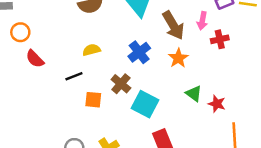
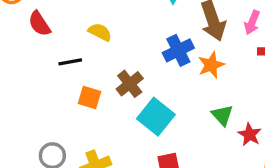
yellow semicircle: (92, 50) -> (100, 32), turned 30
blue cross: (139, 52) -> (178, 50), moved
red semicircle: (35, 59) -> (39, 24), moved

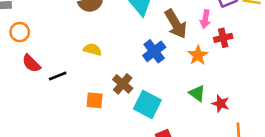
red semicircle: (39, 24) -> (31, 63), moved
black line: (70, 62) -> (58, 76), moved
orange star: (211, 65) -> (198, 55), moved

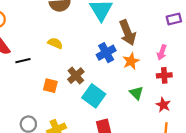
pink arrow: (205, 19) -> (162, 52), moved
red cross: (223, 38) -> (164, 75), moved
orange star: (198, 55) -> (131, 61), moved
red star: (221, 104) -> (163, 105), moved

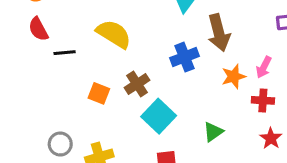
yellow semicircle: (55, 43) -> (114, 34), size x1.6
orange star: (131, 61) -> (234, 76), moved
green triangle: (136, 93) -> (213, 132), moved, turned 32
red star: (163, 105) -> (271, 138), moved

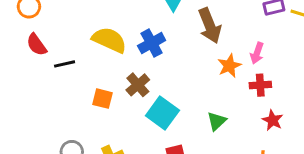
blue cross: (185, 57) -> (152, 43), moved

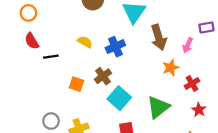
yellow semicircle: (109, 40) -> (85, 42), size x0.6
pink arrow: (257, 53) -> (188, 45), moved
red cross: (260, 85) -> (192, 83), turned -32
green triangle: (217, 121) -> (158, 107), size x1.6

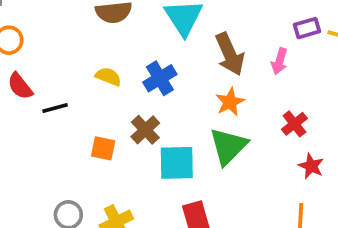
orange star: (171, 68) -> (230, 102), moved
cyan square: (119, 98) -> (177, 163), turned -35
green triangle: (158, 107) -> (228, 146), moved

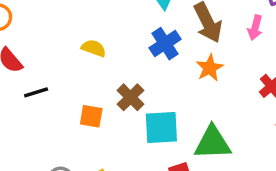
blue cross: (160, 78) -> (165, 44), moved
black line: (55, 108) -> (36, 92), moved
green triangle: (228, 146) -> (213, 143), moved, turned 45

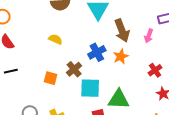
blue cross: (165, 44) -> (97, 52), moved
black line: (36, 92) -> (11, 71), moved

